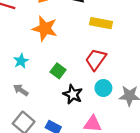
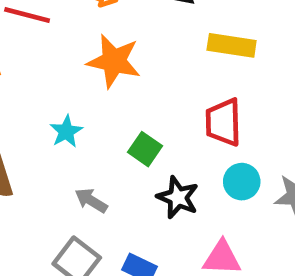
red trapezoid: (96, 60) -> (223, 122), turned -35
gray arrow: (21, 90) -> (91, 200), moved

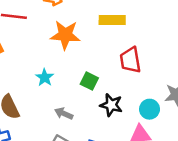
yellow rectangle: (232, 45) -> (112, 20), moved
cyan circle: (242, 182) -> (150, 109), moved

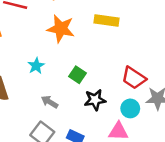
red trapezoid: (130, 60) -> (134, 78), moved, turned -55
black star: (111, 105) -> (95, 100), turned -30

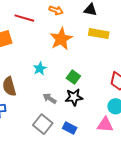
orange star: (61, 29) -> (61, 39), turned 30
black star: (95, 100) -> (74, 97), moved

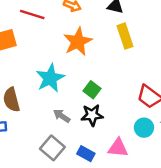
yellow rectangle: (99, 34) -> (125, 36), turned 60
cyan star: (40, 69) -> (50, 78), size x1.6
pink triangle: (105, 125) -> (118, 148), moved

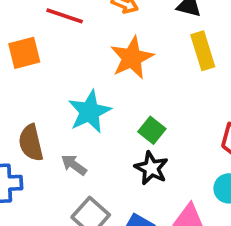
black star: (92, 115) -> (151, 168), turned 30
gray arrow: (62, 116) -> (74, 165), moved

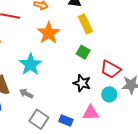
green square: (152, 130) -> (83, 52), moved
black star: (151, 168) -> (82, 83), moved

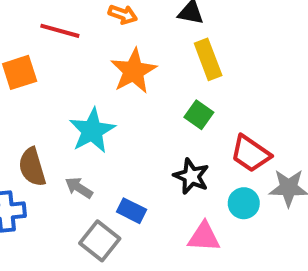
blue rectangle: (66, 121) -> (131, 211), moved

